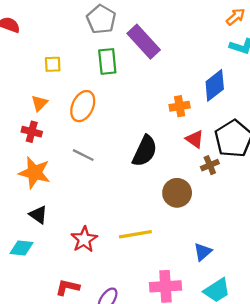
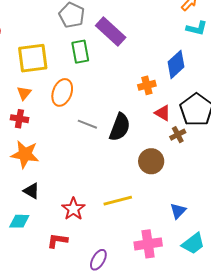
yellow square: (53, 64) -> (33, 58), size x2.0
gray line: (83, 155) -> (87, 124), moved
red L-shape: (68, 287) -> (57, 241), moved

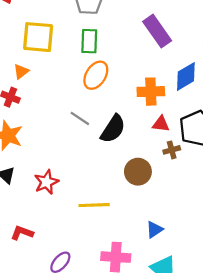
purple rectangle: (111, 32) -> (157, 31), moved
orange cross: (147, 85) -> (151, 92), size x1.4
orange ellipse: (62, 92) -> (96, 75), moved
red triangle: (163, 113) -> (161, 124), turned -36
red star: (73, 209) -> (46, 182), moved

